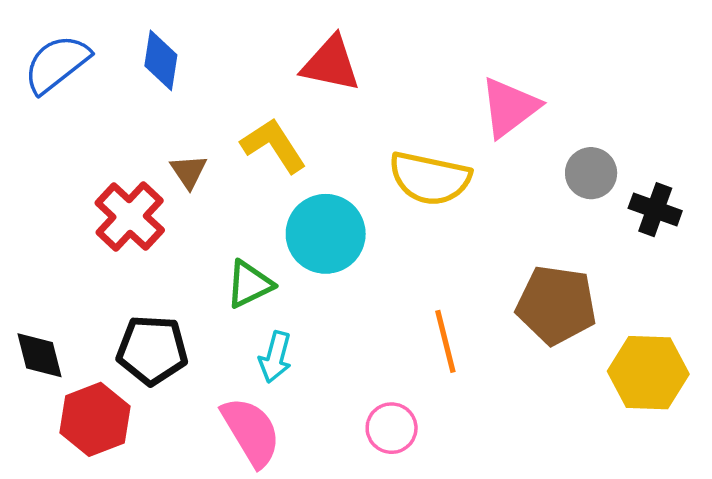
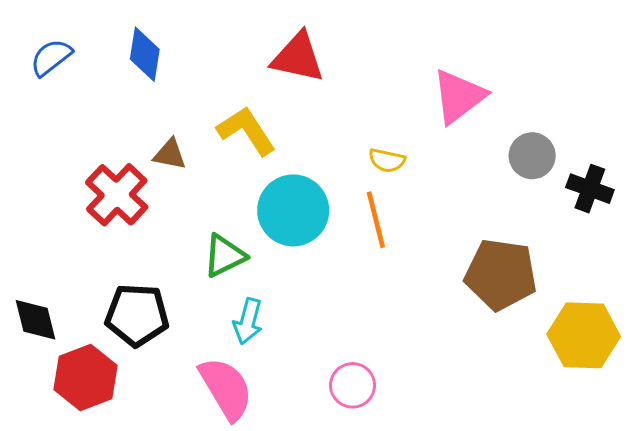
blue semicircle: (57, 64) -> (51, 57), size x0.7
brown triangle: (189, 171) -> (170, 154), turned -45
yellow semicircle: (430, 178) -> (387, 160), size x0.5
orange line: (445, 341) -> (376, 220), moved

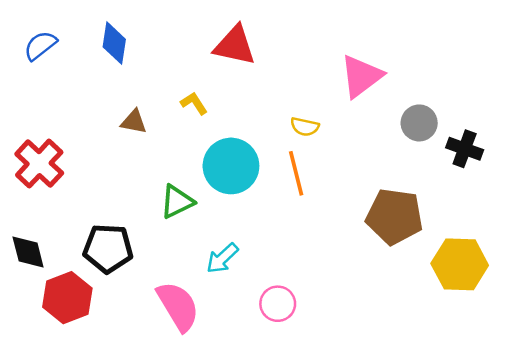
yellow L-shape: (246, 131) -> (194, 103), size x0.6
red cross: (117, 195) -> (39, 164), moved
cyan arrow: (248, 321) -> (222, 258), moved, turned 32

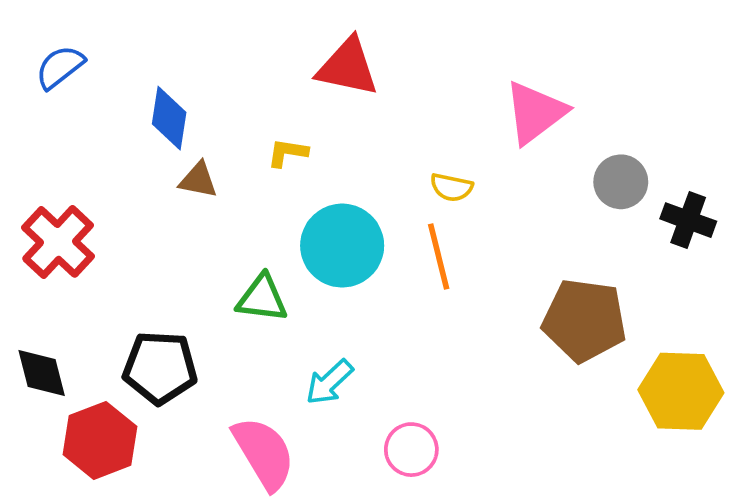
blue diamond: (114, 43) -> (169, 118), moved
yellow L-shape: (194, 103) -> (287, 153), turned -48
green triangle: (177, 202) -> (262, 298), turned 33

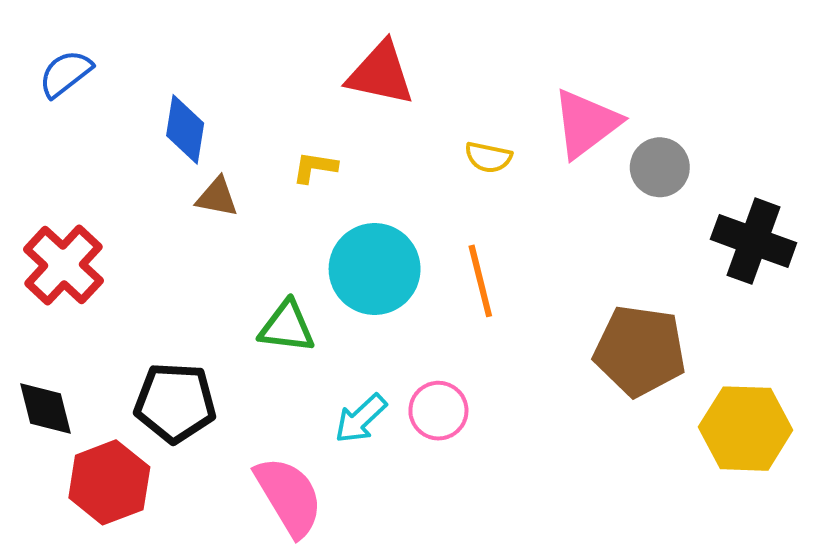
gray circle: (621, 182) -> (660, 167), moved
yellow semicircle: (451, 187) -> (488, 157), moved
black cross: (688, 220) -> (754, 241), size x1.4
pink circle: (411, 450) -> (438, 411), moved

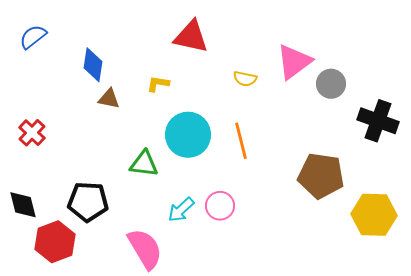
red cross: (63, 265) -> (32, 133), size x0.7

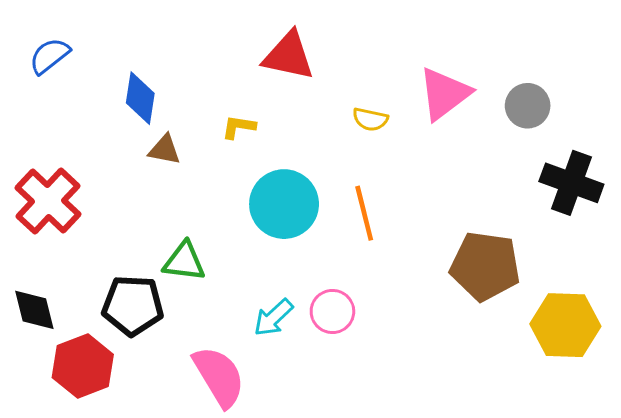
gray circle: (331, 84) -> (528, 106), moved
red cross: (32, 133) -> (48, 201), size x1.6
green triangle: (144, 164) -> (184, 262), moved

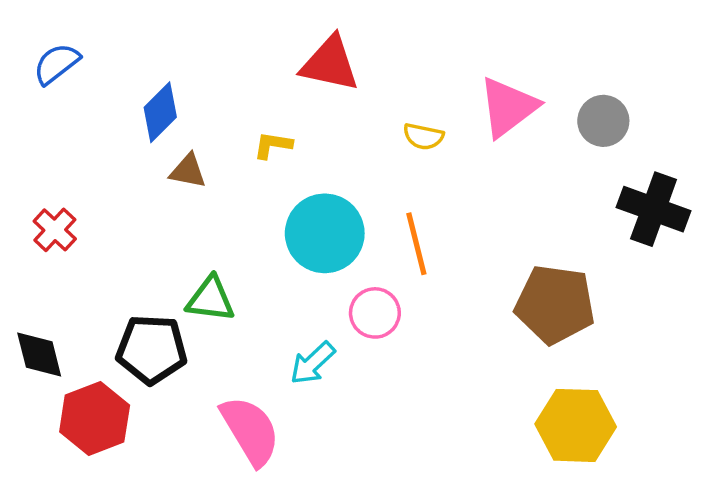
blue diamond: (140, 98) -> (160, 112), turned 36
red cross: (48, 201) -> (55, 230), size x0.6
pink circle: (332, 311) -> (375, 313), moved
yellow hexagon: (565, 325) -> (576, 425), moved

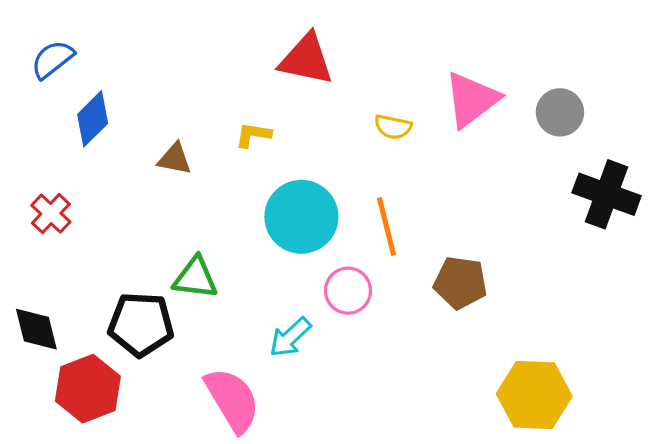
blue diamond: (160, 112) -> (93, 119), moved
brown pentagon: (555, 304) -> (460, 283), moved, size x0.7

